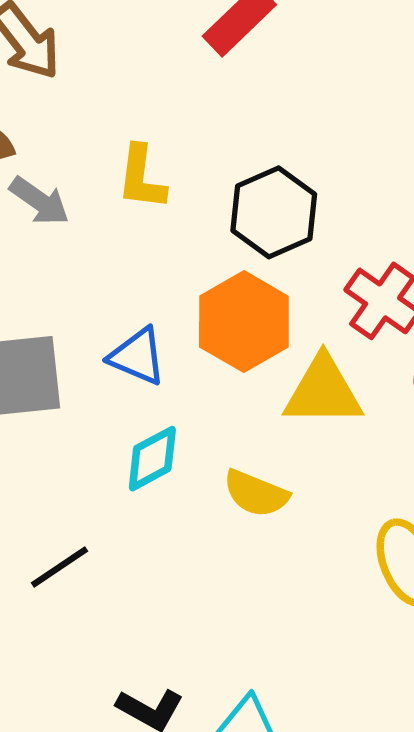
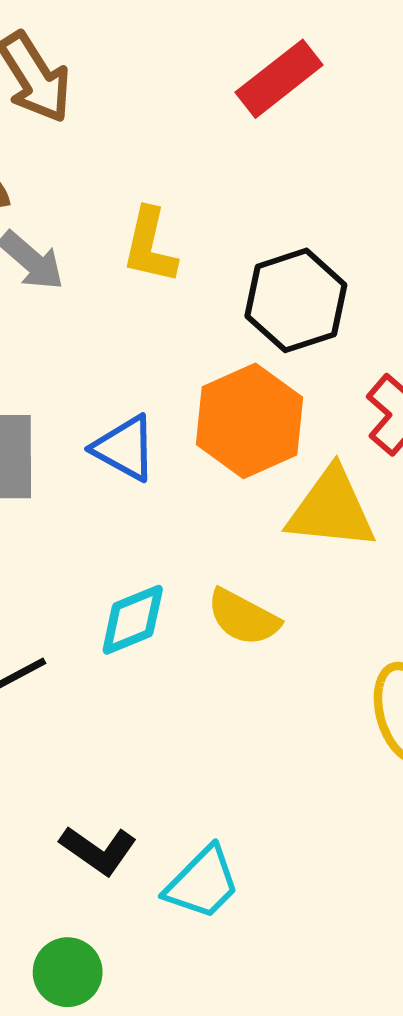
cyan diamond: (152, 459) -> (133, 620), moved

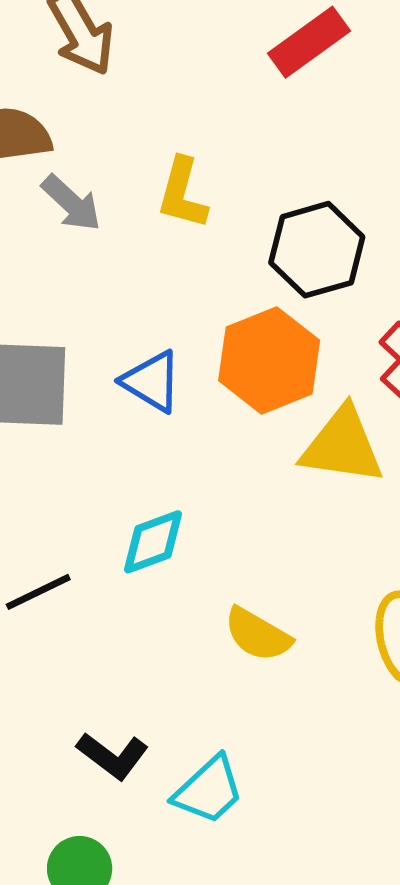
yellow semicircle: (243, 617) -> (258, 635), moved

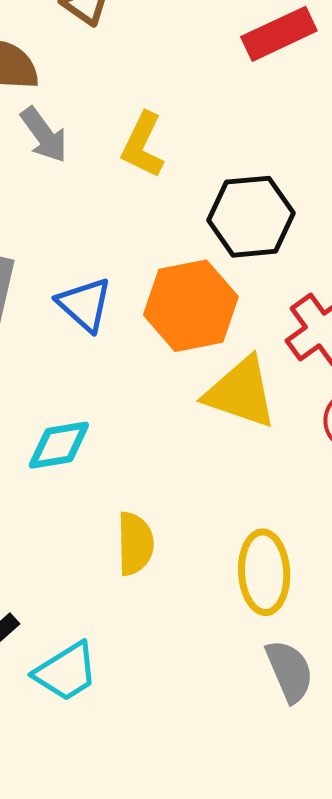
yellow semicircle: (258, 635) -> (135, 544), turned -132

